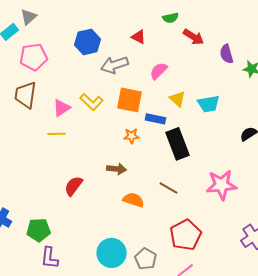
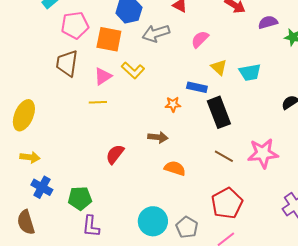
purple semicircle: (227, 54) -> (268, 22), turned 90
orange square: (130, 100) -> (109, 39), moved
brown line: (169, 188) -> (224, 156), moved

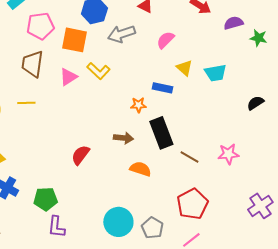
yellow line: (98, 102) -> (26, 103), moved
black rectangle: (219, 112) -> (161, 133), moved
pink star: (263, 153) -> (228, 154), size x0.7

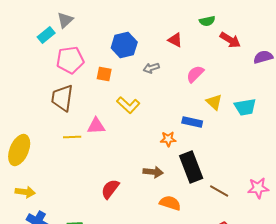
gray arrow: (121, 34) -> (151, 68), size x0.6
orange square: (74, 40) -> (104, 74), size x0.6
pink triangle: (68, 77) -> (96, 126), moved, turned 30
yellow line: (26, 103) -> (72, 137), moved

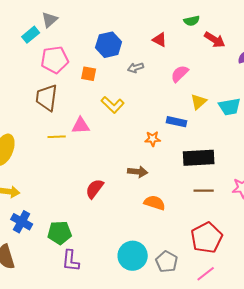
yellow triangle: (214, 102) -> (199, 102), turned 36
black rectangle: (191, 167) -> (199, 158), moved, turned -72
brown line: (219, 191) -> (204, 191), turned -30

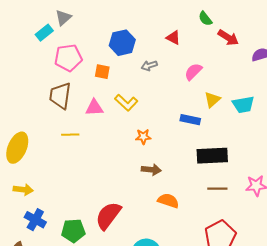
green semicircle: (192, 21) -> (205, 19), turned 63
pink triangle: (81, 126) -> (94, 108), moved
orange star: (153, 139) -> (143, 137), moved
red semicircle: (95, 189) -> (108, 216), moved, size x1.4

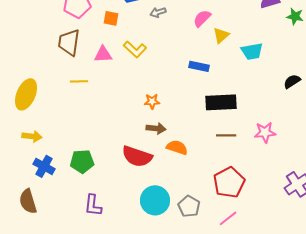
yellow triangle: (212, 100) -> (221, 35), moved
orange star: (143, 137) -> (152, 101), moved
brown arrow: (151, 170) -> (156, 128), moved
red semicircle: (108, 216) -> (137, 156), moved, turned -108
green pentagon: (73, 231) -> (82, 161), moved

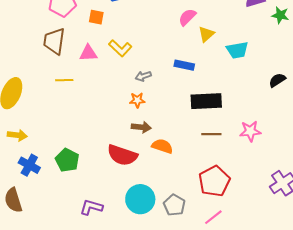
gray arrow: (158, 12) -> (143, 76), moved
green pentagon: (82, 161) -> (67, 160), turned 30
purple L-shape: (93, 205) -> (91, 207), moved, turned 100

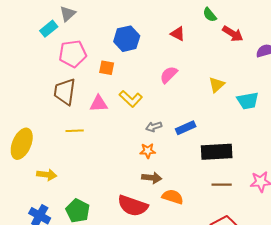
pink semicircle: (187, 17) -> (169, 75), moved
blue rectangle: (184, 65) -> (186, 128), moved, turned -36
yellow arrow: (17, 135) -> (47, 175), moved

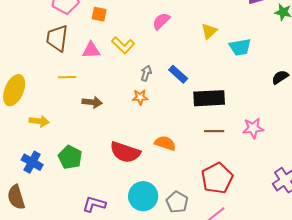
gray arrow: (154, 127) -> (146, 73), turned 126
blue rectangle: (186, 128) -> (178, 74), turned 66
brown arrow: (152, 178) -> (92, 102), moved

